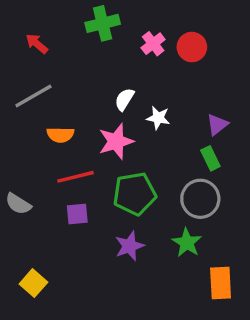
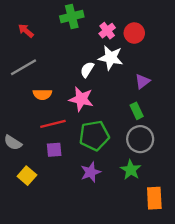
white star: (158, 118) -> (111, 58), moved, size x1.5
purple triangle: (217, 125) -> (143, 81), moved
pink star: (116, 141) -> (81, 99), turned 30
green rectangle: (210, 158) -> (137, 111), moved
yellow square: (33, 283) -> (27, 176), moved

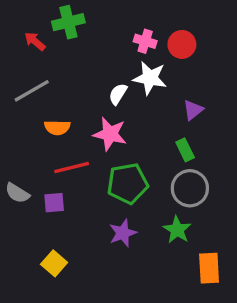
green cross: (72, 17) -> (68, 22), moved
pink cross: (107, 31) -> (145, 41), turned -35
purple square: (54, 150) -> (54, 203), moved
yellow square: (27, 176) -> (54, 263), moved

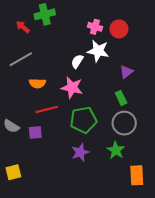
yellow square: (54, 263) -> (13, 172), moved, turned 35

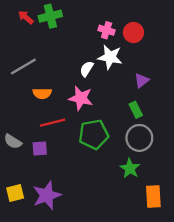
red arrow: (23, 27) -> (26, 17), moved
purple star: (80, 152) -> (47, 195), moved, size x1.4

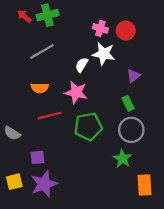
gray line: (23, 66) -> (42, 52), moved
purple square: (40, 148) -> (38, 157), moved

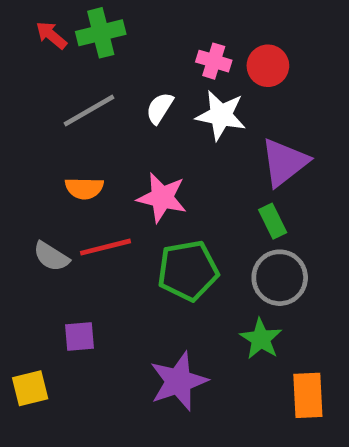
white semicircle: (82, 65) -> (160, 108), moved
purple triangle: (133, 76) -> (284, 162), size x1.6
gray semicircle: (12, 133) -> (51, 256), moved
purple star: (44, 184) -> (178, 381), moved

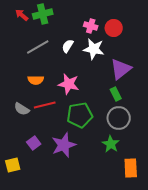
purple square: (80, 337) -> (34, 143), turned -32
purple star: (178, 381) -> (64, 145), moved

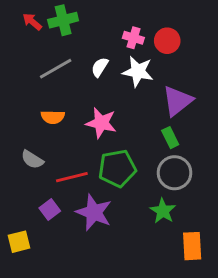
red line: (45, 105) -> (72, 177), moved
purple star: (64, 145) -> (94, 212), turned -30

